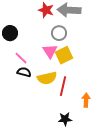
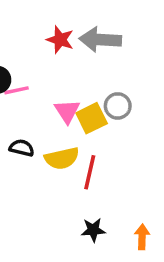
gray circle: (59, 33) -> (118, 106), moved
pink line: (21, 58) -> (16, 90), moved, turned -56
orange arrow: (86, 100) -> (142, 237), moved

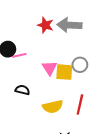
yellow square: (92, 118) -> (64, 72), turned 30
yellow semicircle: (62, 158) -> (53, 107), moved
red line: (90, 172) -> (80, 105), moved

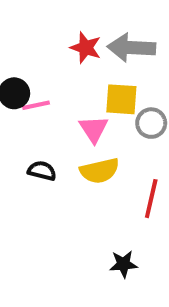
yellow square: (64, 72) -> (121, 99), moved
yellow semicircle: (53, 107) -> (100, 171), moved

